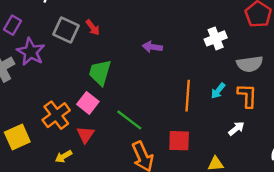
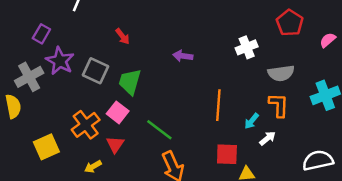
gray square: (66, 30) -> (95, 71), moved
cyan arrow: (218, 91) -> (252, 121), moved
red square: (179, 141) -> (227, 154), moved

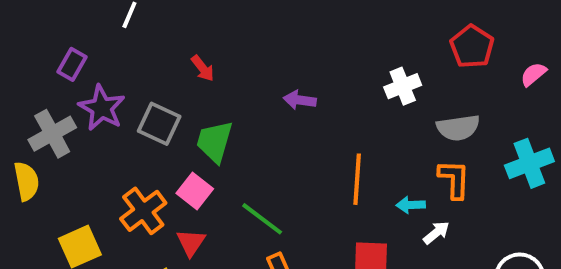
cyan arrow: (252, 121) -> (411, 205), turned 49

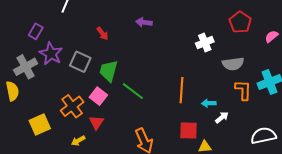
purple arrow: (300, 100) -> (144, 22), moved
orange L-shape: (454, 179) -> (243, 90), moved
green line: (262, 219) -> (133, 91), moved

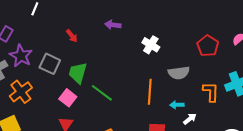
red pentagon: (240, 22) -> (208, 46), moved
white cross: (205, 43) -> (151, 45), moved, turned -36
gray semicircle: (233, 64) -> (179, 73), moved
orange cross: (72, 106) -> (21, 92), moved

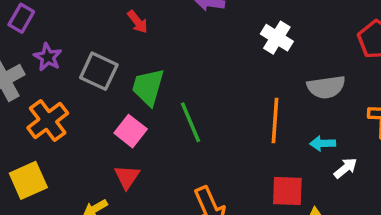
purple star: (21, 56) -> (48, 57), size x0.7
green line: (102, 93) -> (190, 122), turned 30

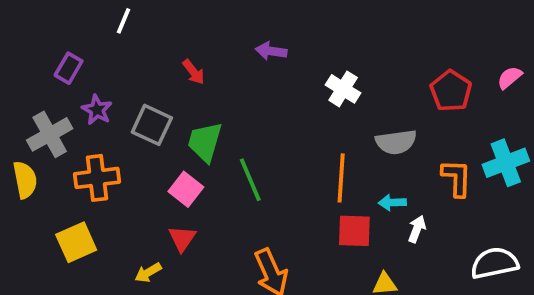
orange cross: (48, 121) -> (97, 178), turned 30
white arrow: (346, 168) -> (417, 229), turned -30
red square: (287, 191) -> (354, 231), moved

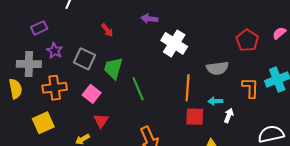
purple rectangle: (69, 68) -> (39, 28), turned 35
white cross: (343, 89) -> (174, 43), moved, size x1.4
gray cross: (50, 134) -> (29, 64), turned 30
pink square: (186, 189) -> (92, 94), moved

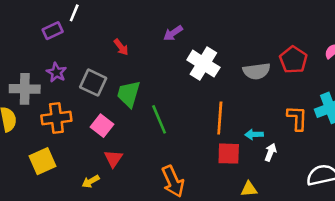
purple arrow: (149, 19) -> (173, 33), turned -42
purple rectangle: (39, 28) -> (53, 31), moved
gray semicircle: (217, 68) -> (257, 71), moved

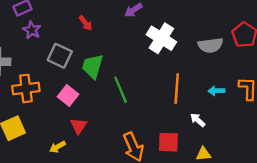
purple star: (56, 72) -> (32, 30), moved
cyan arrow: (254, 135) -> (216, 91), moved
white arrow: (271, 152) -> (198, 120), moved, turned -70
red square: (229, 154) -> (168, 142), moved

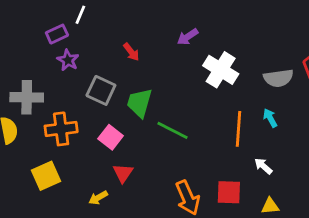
green line: (121, 90) -> (172, 130), turned -40
cyan arrow: (216, 91) -> (270, 118), moved, turned 63

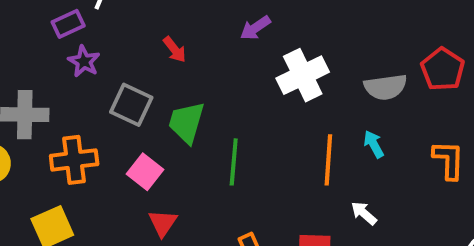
white cross: (221, 70) -> (303, 75), turned 32
green line: (172, 130) -> (234, 162), turned 68

